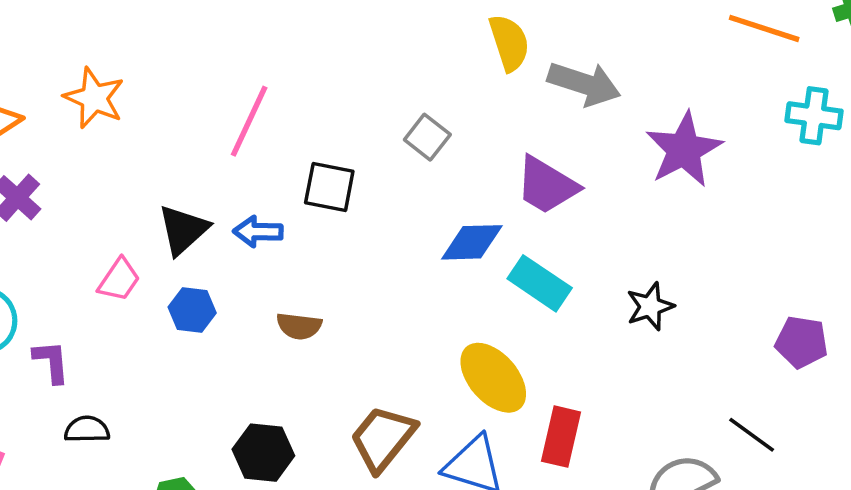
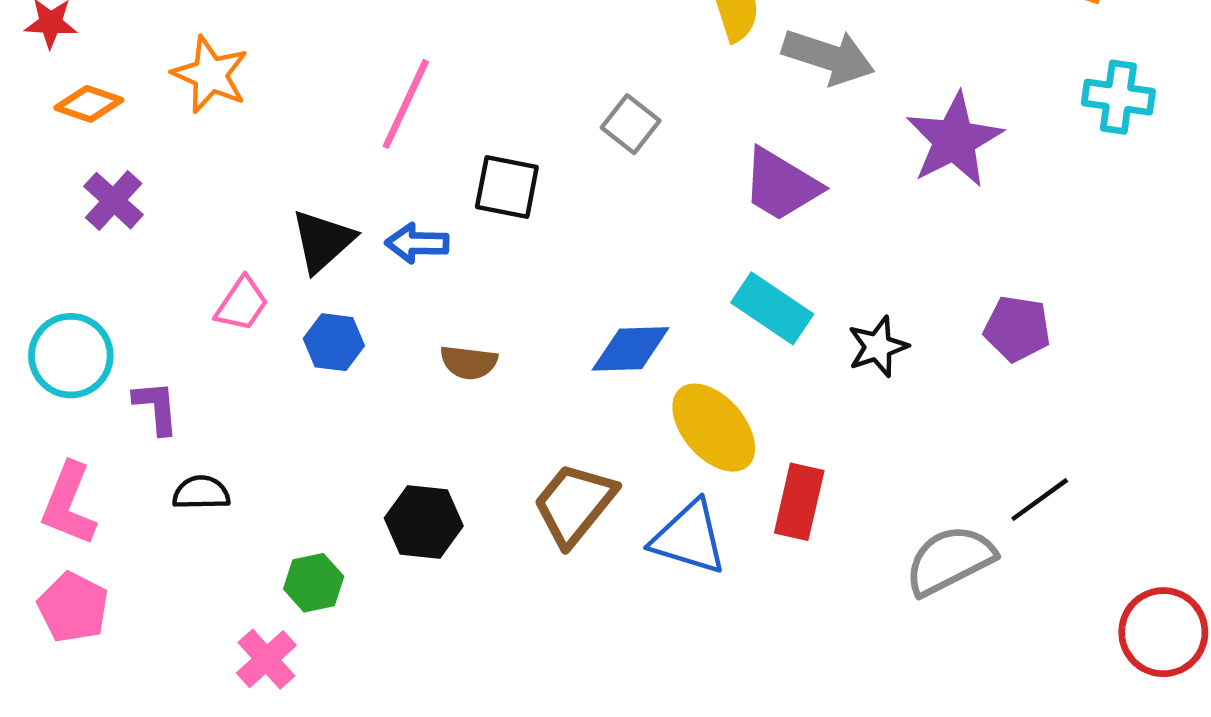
blue diamond: (472, 242) -> (631, 349), moved
black star: (650, 306) -> (878, 347), moved
purple pentagon: (802, 342) -> (1017, 329), moved
black line: (752, 435) -> (1040, 500), turned -72

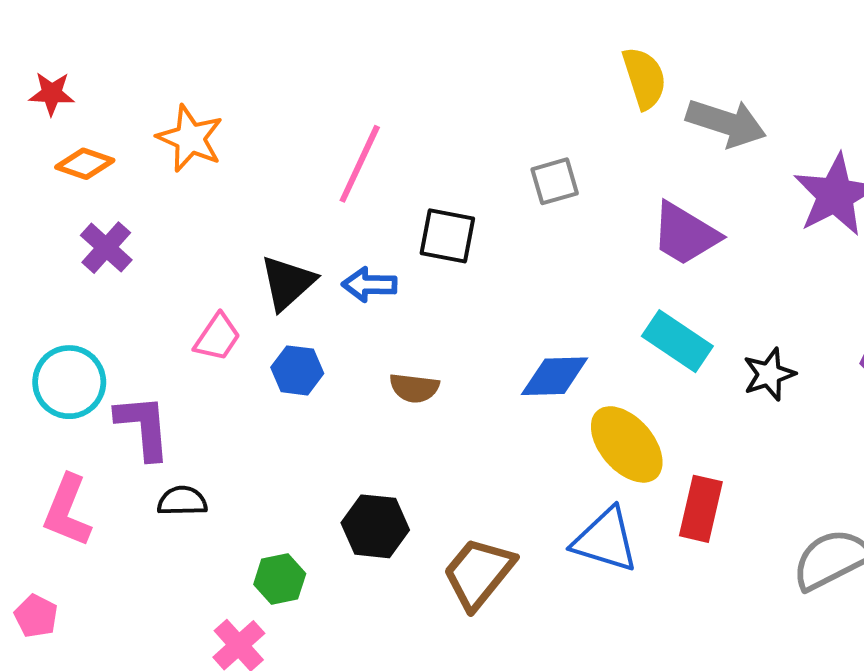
gray square: (631, 124) -> (555, 181), turned 36
purple L-shape: (156, 407) -> (143, 427), size x1.4
brown trapezoid: (574, 504) -> (479, 573), moved
pink pentagon: (73, 607) -> (36, 616), moved, size x0.7

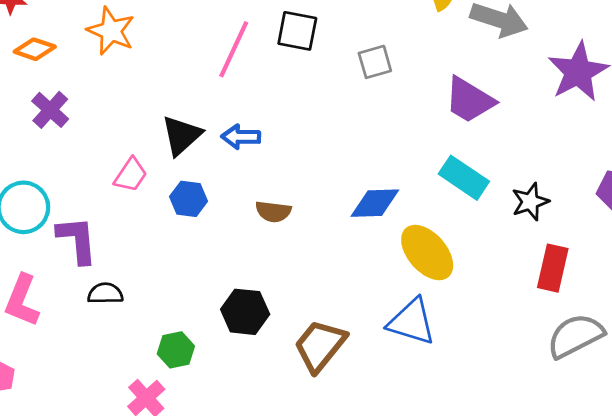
black square: (447, 236) -> (297, 31), moved
red rectangle: (701, 509) -> (553, 268), moved

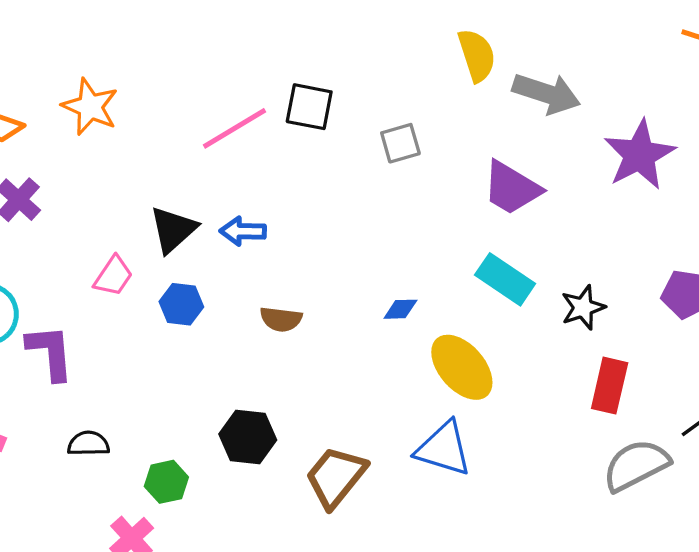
pink line: (234, 49) -> (234, 128), turned 34
blue diamond: (375, 203) -> (400, 309), size x0.6
black semicircle: (105, 293) -> (88, 444), moved

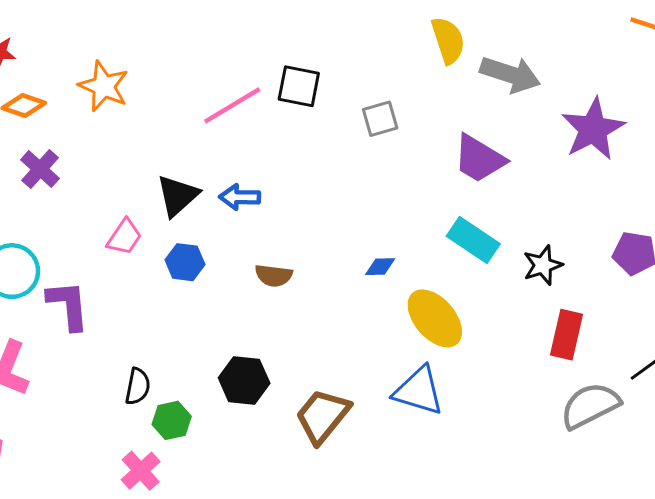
black semicircle: (88, 444) -> (138, 386), moved, turned 102

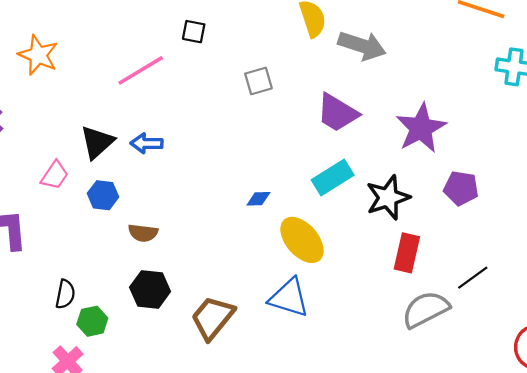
black square: (299, 86) -> (194, 32), moved, size x0.7
purple star: (593, 129) -> (421, 128), moved
cyan rectangle: (473, 240) -> (333, 178), turned -66
black star: (543, 265) -> (388, 198), size x1.4
brown semicircle: (274, 276) -> (143, 233), moved

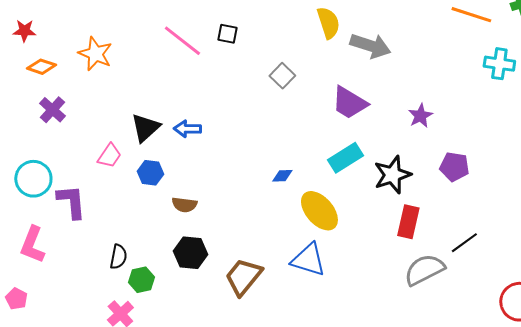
pink line: (141, 70) -> (182, 41), moved, turned 69
gray square: (258, 81) -> (282, 76), turned -30
purple star: (421, 128) -> (420, 116), size x0.6

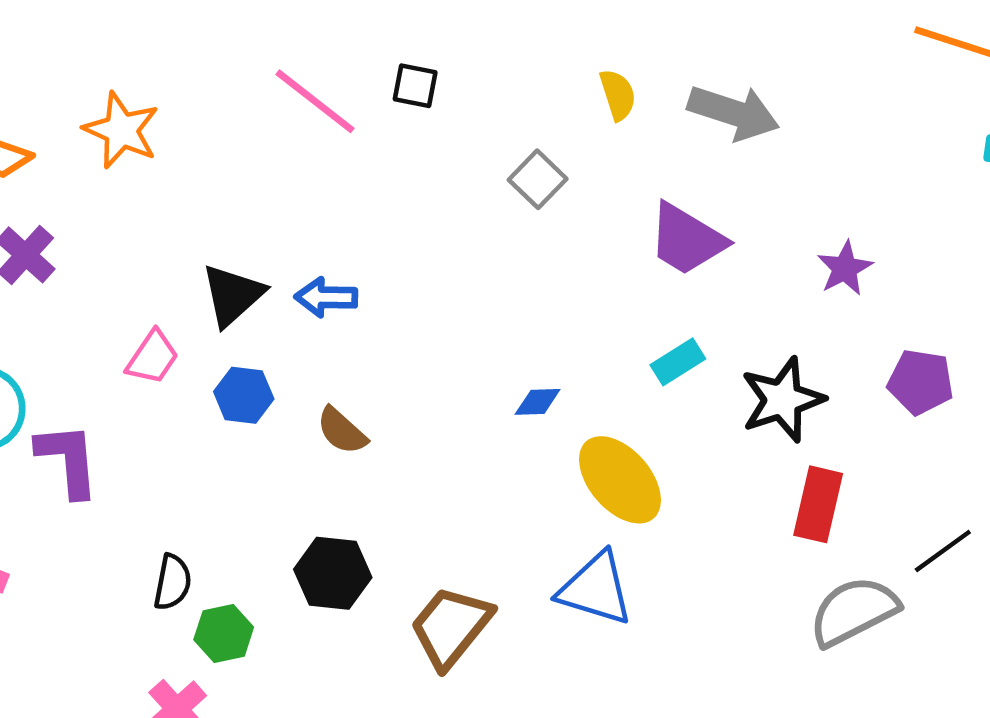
yellow semicircle: (328, 23) -> (618, 95), moved, size x0.7
cyan rectangle: (345, 158) -> (678, 362), size x0.7
brown semicircle: (184, 205) -> (342, 431), moved, turned 35

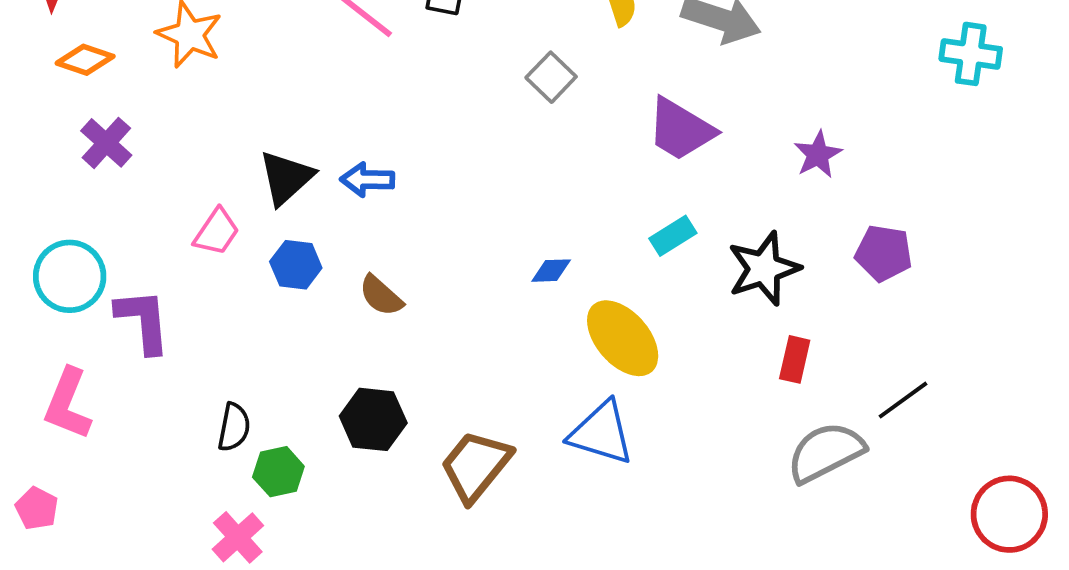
red rectangle: (818, 504) -> (795, 359), size x0.7

